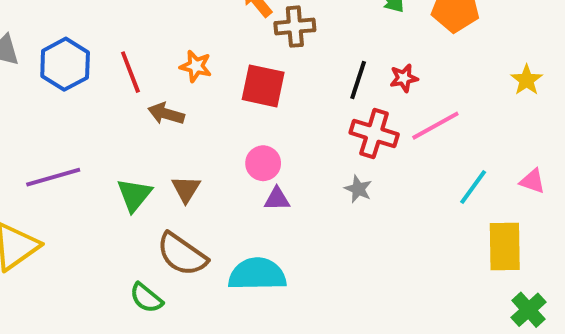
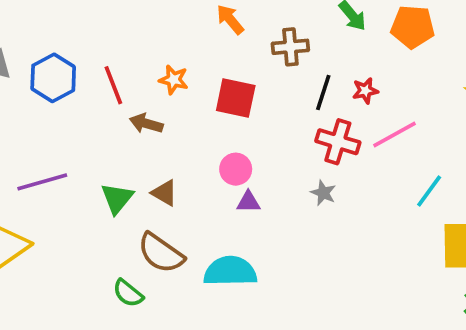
brown cross: (295, 27) -> (290, 47), moved
brown triangle: (186, 189) -> (164, 193), turned -32

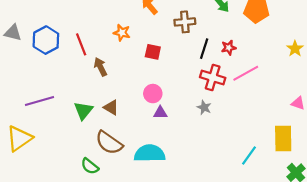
orange star: (174, 80) -> (122, 33), moved
red square: (236, 98) -> (153, 52), size x0.7
brown arrow: (146, 123) -> (100, 67), turned 48
cyan line: (429, 191) -> (249, 156), moved

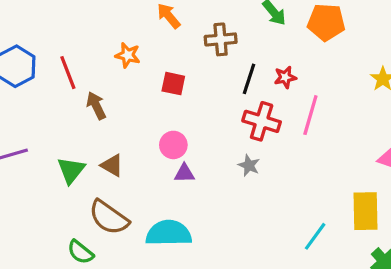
pink line: (246, 73) -> (310, 115), turned -45

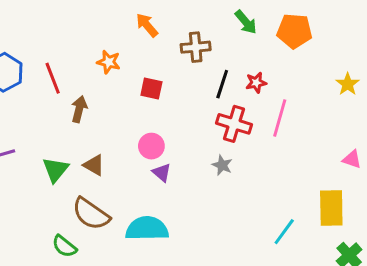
brown arrow: (96, 106) -> (79, 109), turned 40
purple triangle: (184, 173) -> (162, 173), turned 42

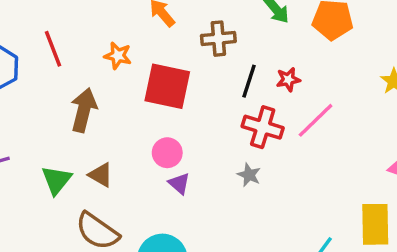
red line: (53, 78) -> (53, 49), moved
red square: (151, 88) -> (167, 86), size x1.8
brown arrow: (79, 109) -> (84, 110), size x1.4
pink line: (280, 118) -> (316, 120), turned 30

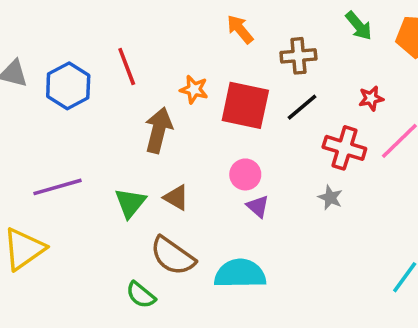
orange star: (118, 56) -> (194, 89), moved
black line: (249, 81) -> (302, 107), moved, turned 32

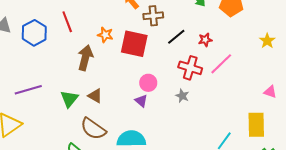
brown cross: (298, 56) -> (153, 16), moved
black line: (302, 107) -> (176, 37), moved
pink circle: (245, 174) -> (148, 83), moved

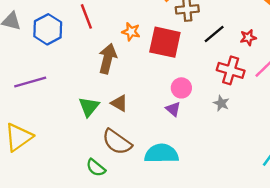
purple line: (28, 90) -> (30, 82), moved

